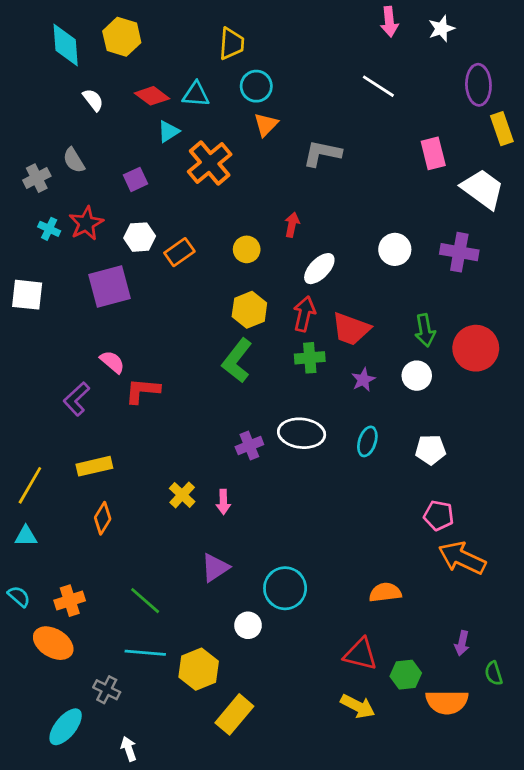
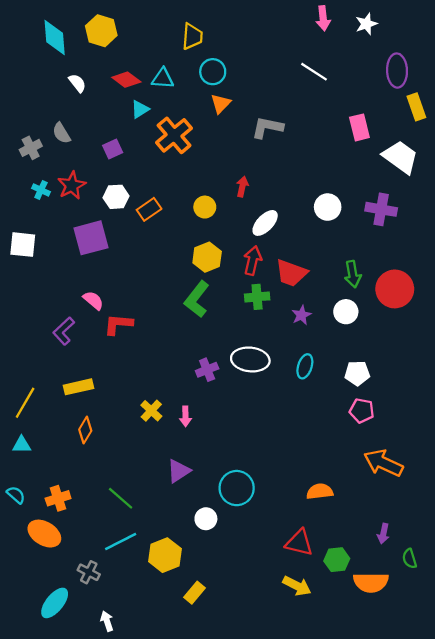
pink pentagon: (439, 516) -> (362, 411), moved
cyan line: (145, 653) -> (121, 542), turned -32
yellow rectangle: (234, 714) -> (195, 593), size x0.7

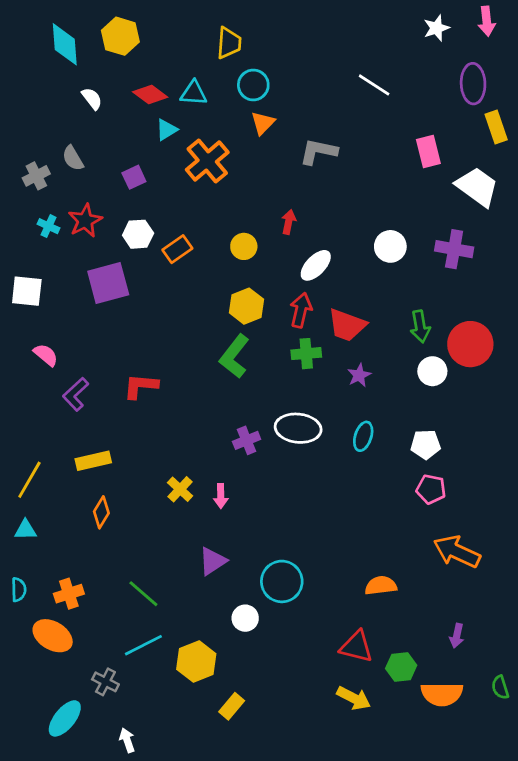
pink arrow: (323, 18) -> (487, 21), moved
pink semicircle: (93, 300) -> (46, 355), moved
white circle: (346, 312) -> (432, 371), moved
cyan semicircle: (16, 495) -> (19, 590), turned 48
green semicircle: (410, 559) -> (500, 687), moved

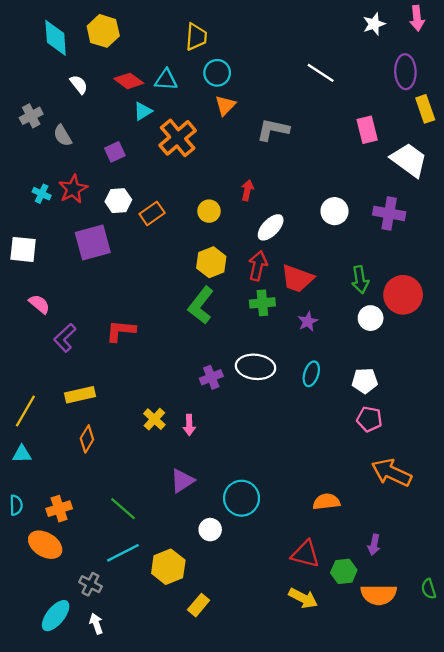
gray cross: (36, 176) -> (31, 116), moved
purple arrow: (457, 636) -> (374, 545), moved
white arrow: (127, 740) -> (96, 624), moved

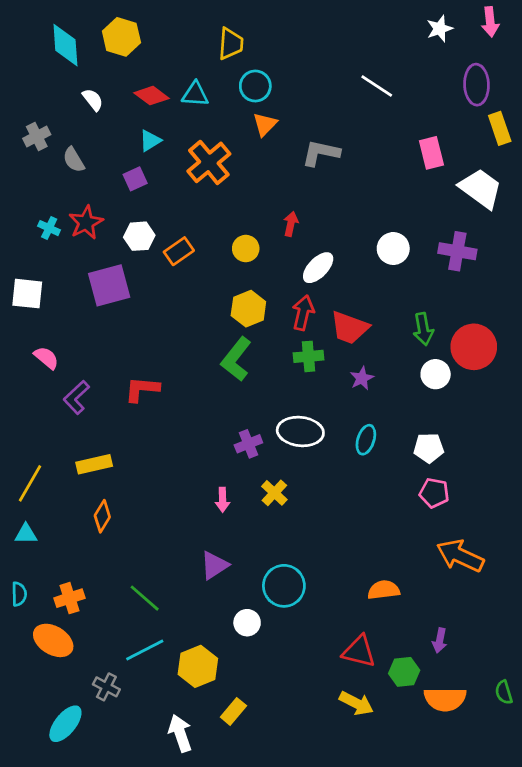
cyan triangle: (143, 111) -> (150, 141), moved
yellow cross: (154, 419) -> (274, 493), moved
white arrow: (96, 624) -> (180, 733), moved, size x1.5

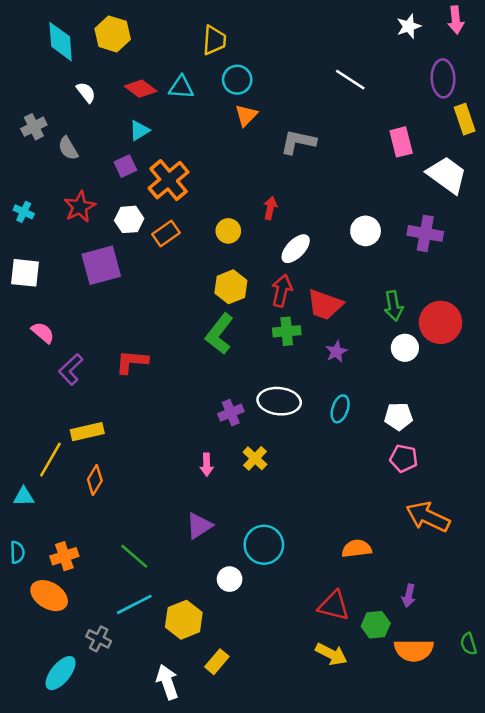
orange cross: (209, 162) -> (169, 180), moved
cyan cross: (49, 228) -> (24, 212), moved
yellow line: (30, 483) -> (50, 460), moved

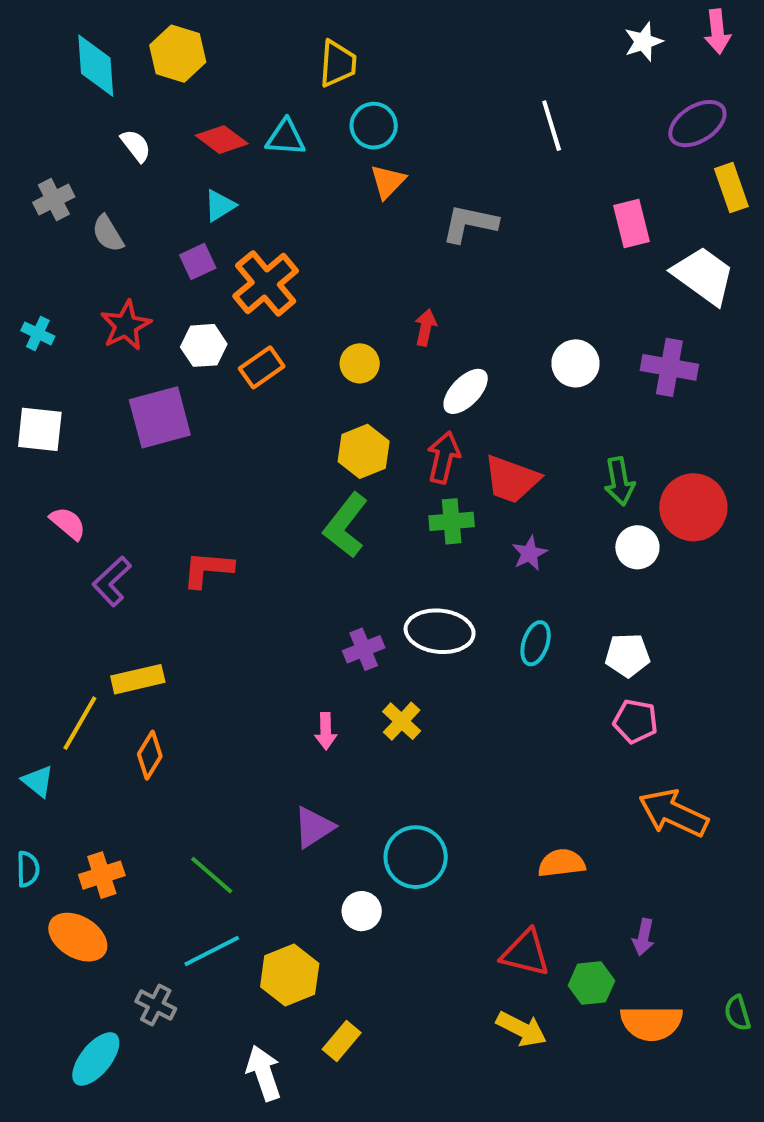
purple ellipse: (443, 78) -> (697, 124), turned 60
white line: (350, 80) -> (552, 126), turned 40
cyan triangle: (24, 496) -> (38, 781), turned 40

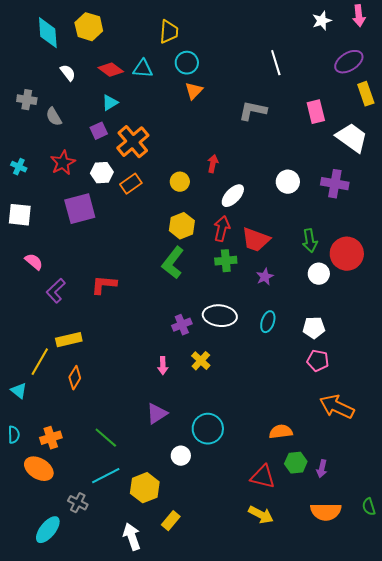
gray cross: (54, 200) -> (27, 100), turned 36
gray L-shape: (470, 224) -> (253, 111), moved
green hexagon: (591, 983) -> (296, 463), moved

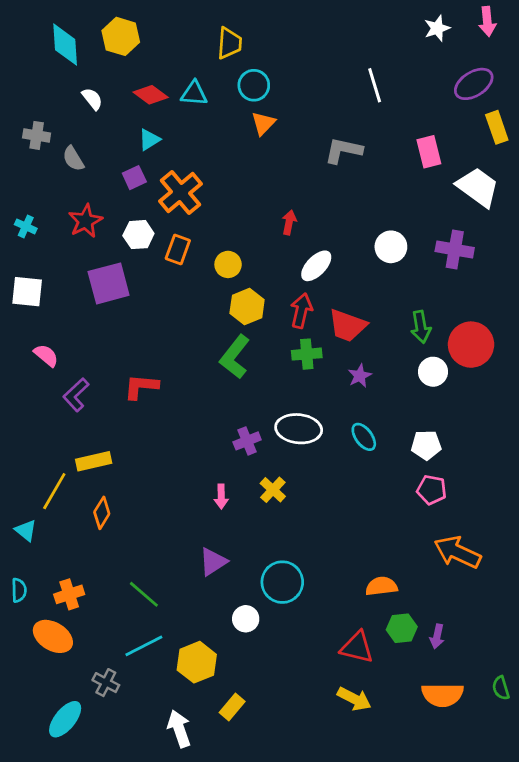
yellow circle: (180, 182) -> (228, 264), moved
orange rectangle: (131, 184) -> (178, 250), turned -35
cyan ellipse: (268, 322) -> (364, 437), turned -55

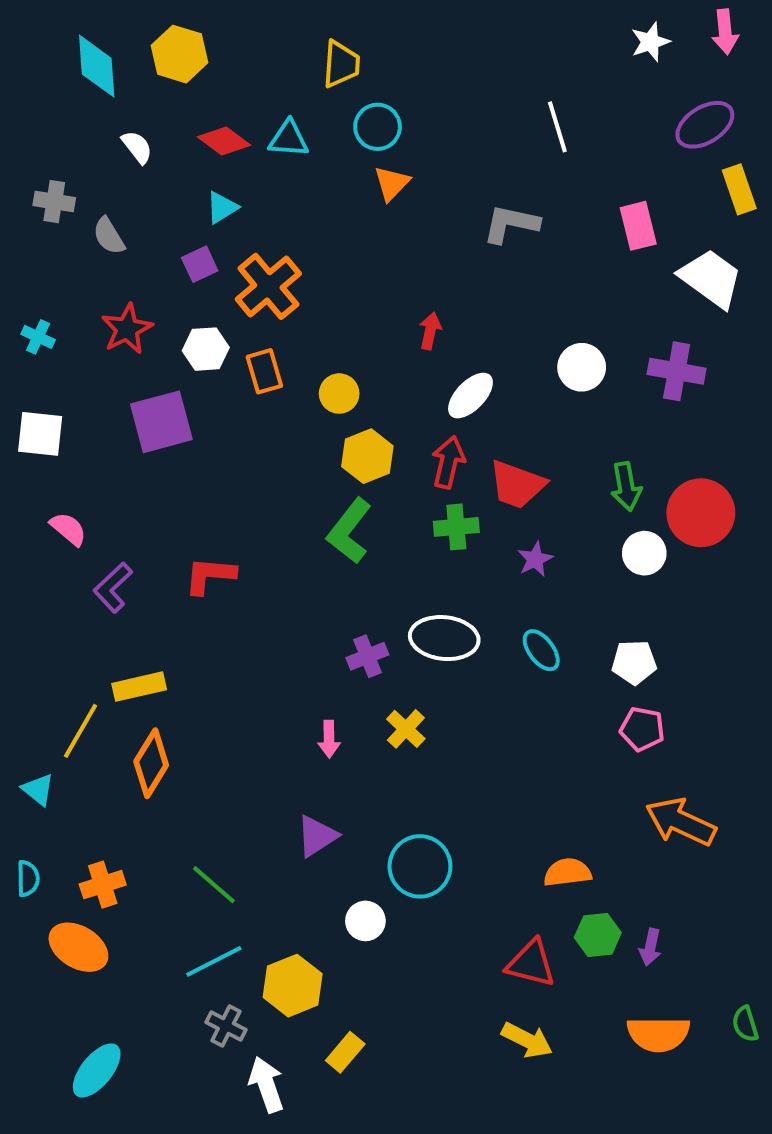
orange rectangle: (178, 250) -> (264, 371), turned -36
orange diamond: (102, 513) -> (151, 763), size x1.4
gray cross: (106, 683) -> (226, 1026), moved

